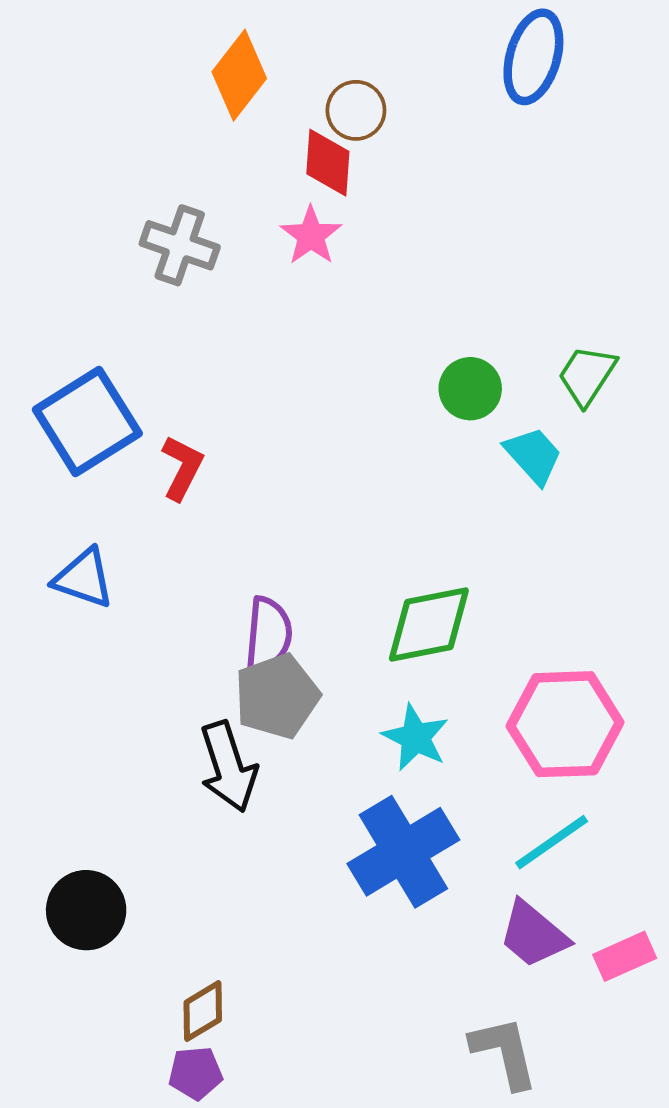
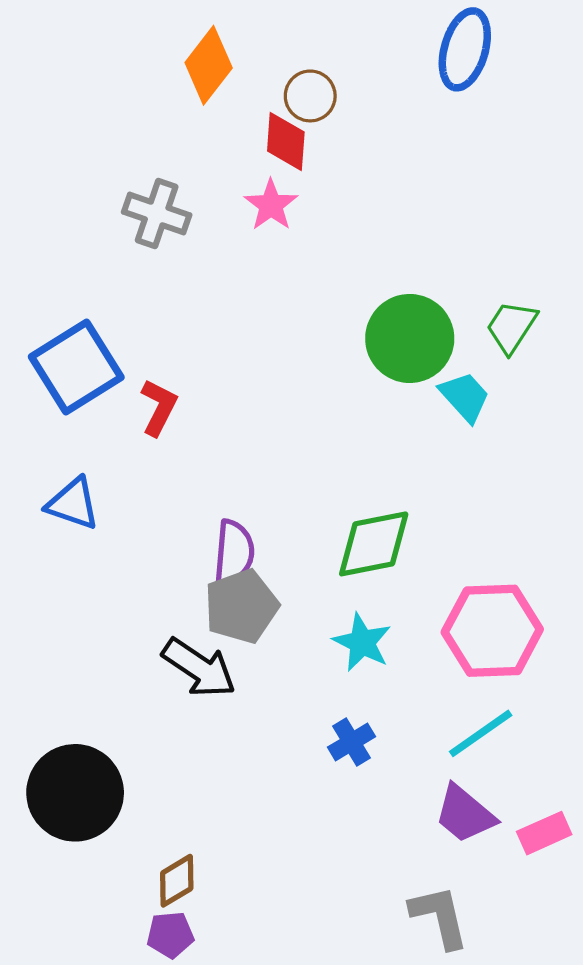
green circle: (470, 389) -> (410, 338), size x1.6
black arrow: (228, 767) -> (199, 668), turned -38
blue cross: (403, 852) -> (351, 742), size x0.5
black circle: (86, 910) -> (75, 793), size x1.4

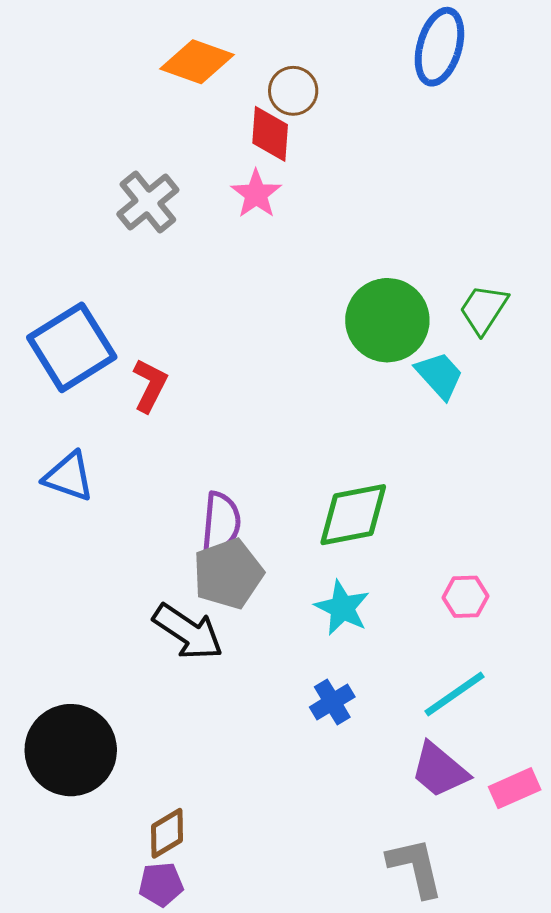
orange diamond: (209, 65) -> (197, 62), turned 72
gray cross: (157, 214) -> (148, 202), turned 32
pink hexagon: (492, 631) -> (466, 597), size x0.5

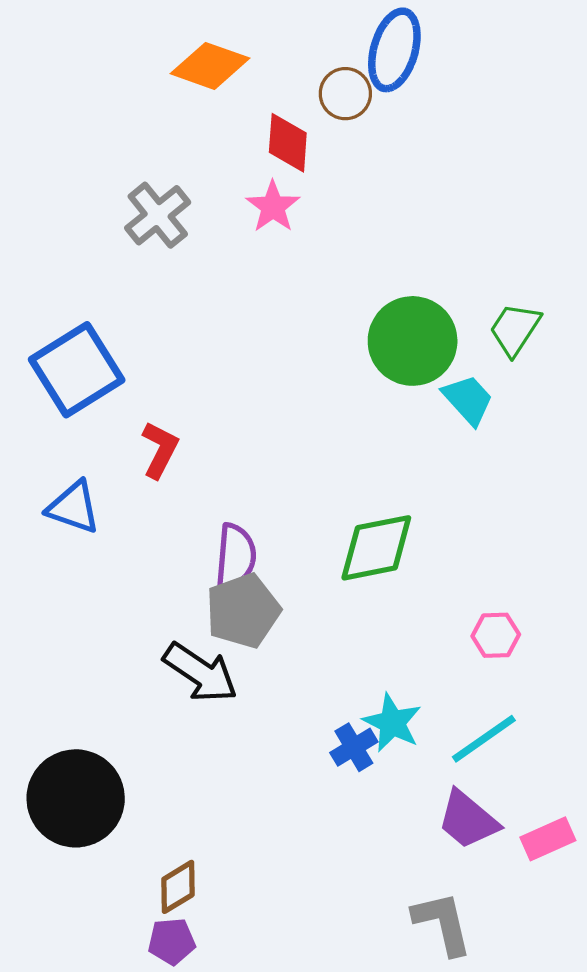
blue ellipse: (439, 47) -> (394, 50), moved
brown circle: (293, 91) -> (345, 94), moved
red L-shape: (150, 385) -> (160, 450), moved
cyan star: (342, 608) -> (392, 723), moved

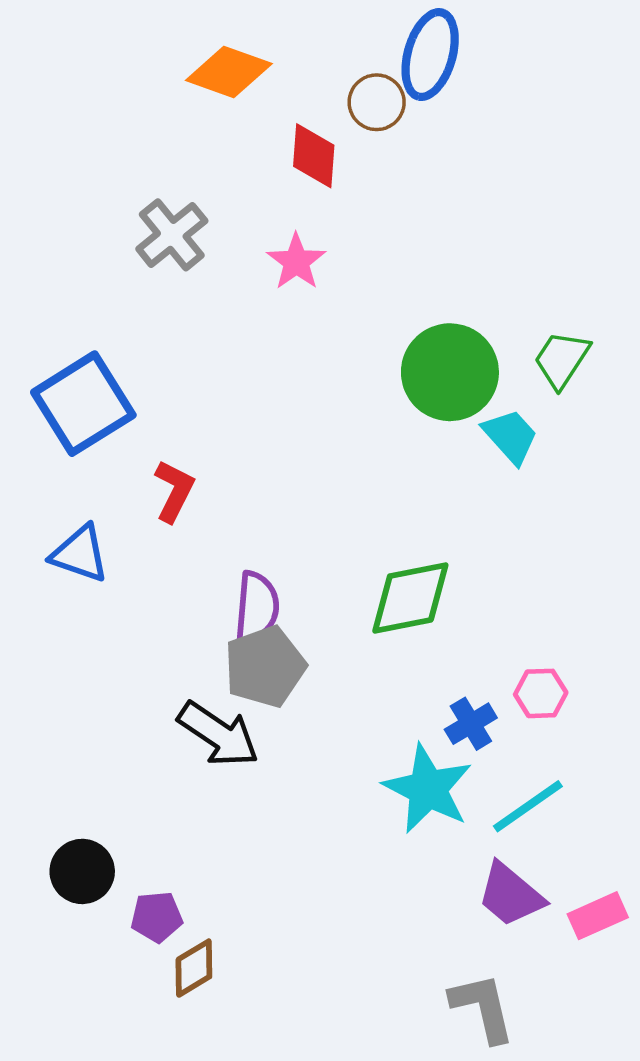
pink star: (273, 207) -> (296, 262), moved
cyan star: (392, 723) -> (428, 789), size x1.4
blue cross: (354, 747) -> (471, 724), moved
black circle: (76, 798) -> (82, 871), size x0.6
purple pentagon: (172, 941) -> (157, 917), moved

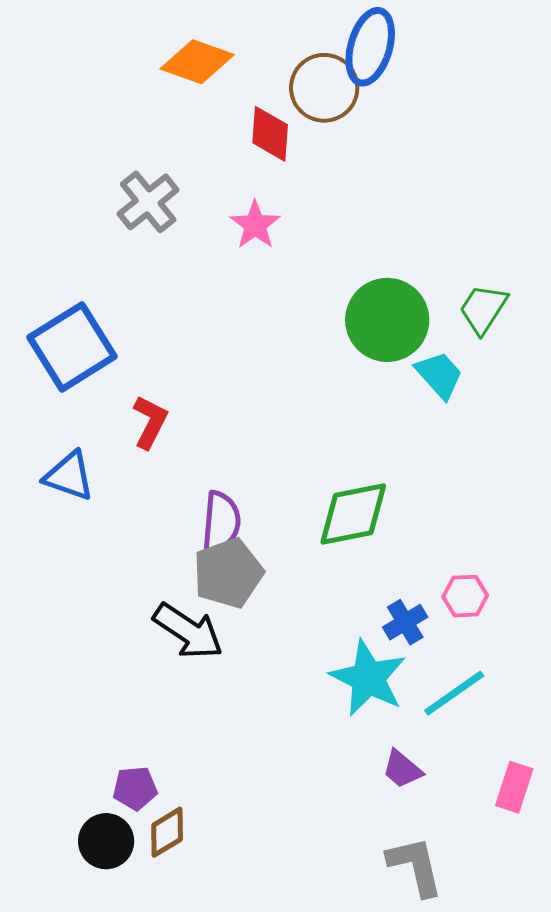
brown circle: (377, 102) -> (324, 88), size x1.4
black circle: (82, 871) -> (106, 841), moved
purple trapezoid: (510, 895) -> (402, 769), moved, size x0.7
pink rectangle: (598, 916) -> (514, 787), turned -48

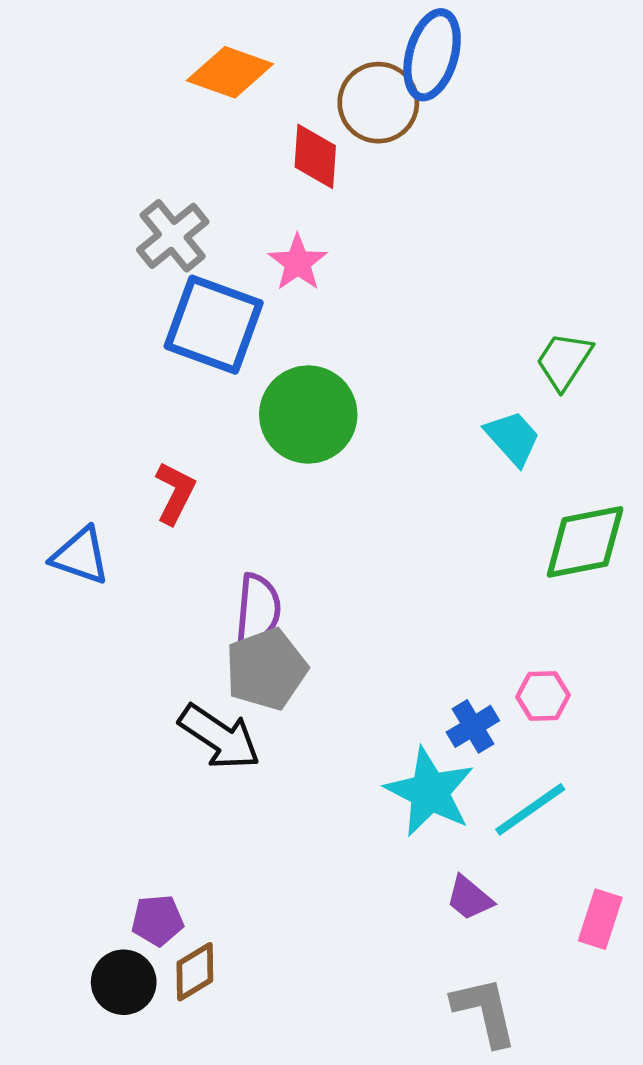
green circle: (387, 320) -> (308, 415), moved
blue square: (72, 347) -> (214, 325), moved, turned -38
green diamond: (353, 514) -> (585, 542), moved

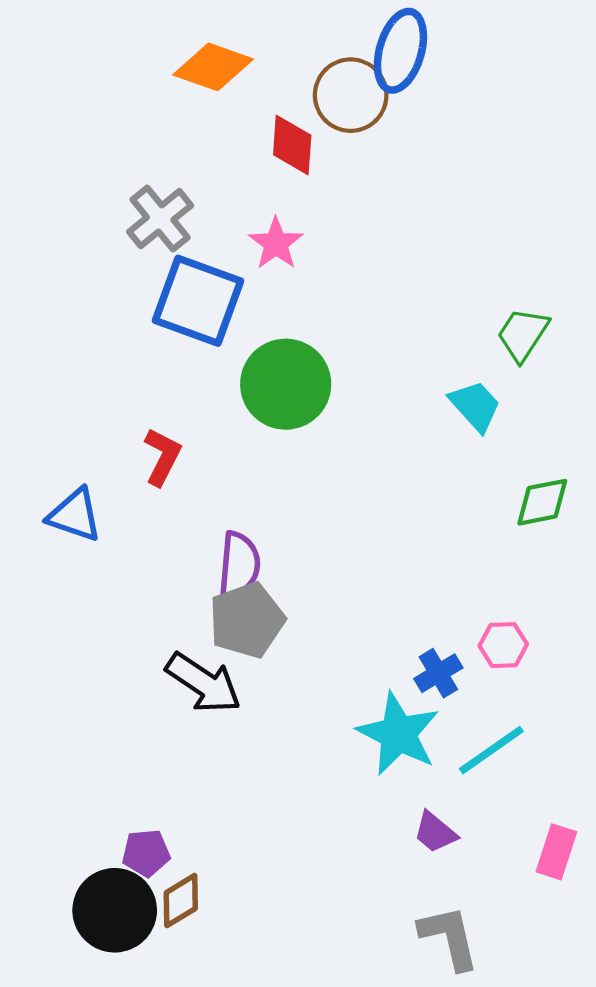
green diamond: (585, 542) -> (542, 502), size x0.7
black circle: (124, 982) -> (115, 910), size x1.4

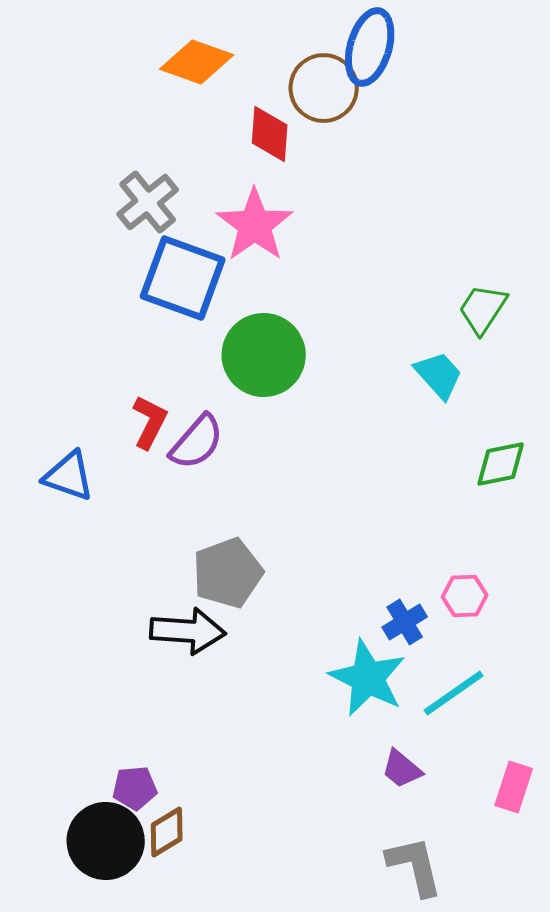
pink star: (276, 243) -> (255, 225), size x1.5
purple semicircle: (239, 565) -> (197, 442), moved, turned 36
black arrow: (203, 683) -> (188, 631), turned -30

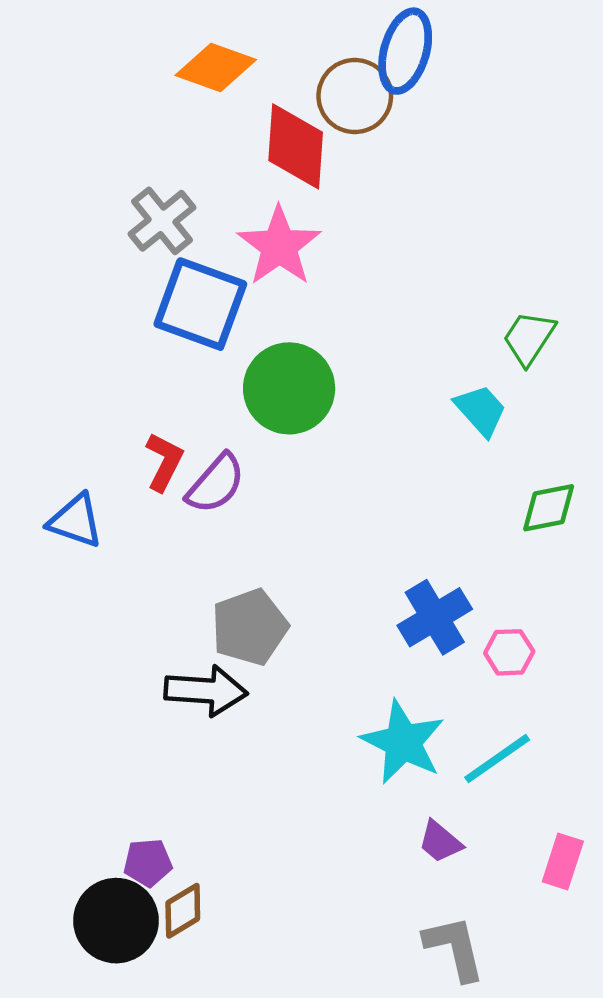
red diamond: (270, 134) -> (296, 146), size x1.4
blue cross: (405, 622) -> (435, 617), moved, size x1.5

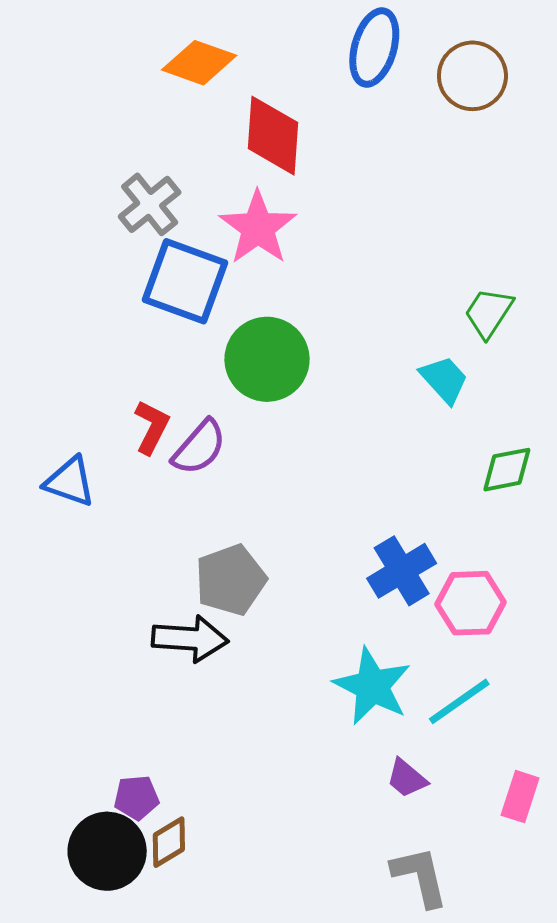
brown circle: (355, 96) -> (472, 76), moved
pink hexagon: (509, 652) -> (470, 603), size x1.5

